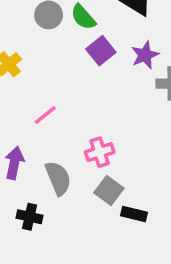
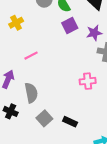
pink cross: (100, 152) -> (88, 81), moved
gray square: (109, 191) -> (44, 118), moved

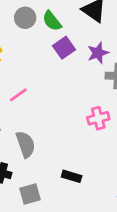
gray square: (44, 118) -> (30, 194), moved, turned 35
black rectangle: (70, 122) -> (72, 176), moved

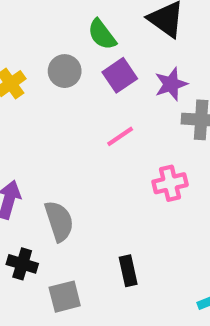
gray circle: (25, 18) -> (65, 71), moved
pink line: (18, 95) -> (120, 136), moved
black rectangle: (72, 176) -> (128, 271), turned 60

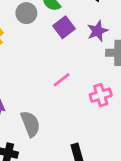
gray circle: (65, 71) -> (26, 13), moved
pink line: (120, 136) -> (62, 80), moved

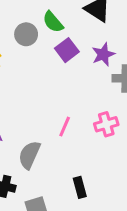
pink line: (62, 80) -> (65, 127), moved, turned -30
gray semicircle: (30, 124) -> (29, 155), turned -135

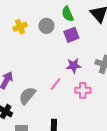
gray circle: (26, 34) -> (46, 26), moved
purple star: (103, 54) -> (74, 66), moved

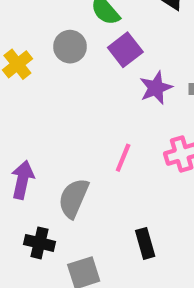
purple star: (74, 66) -> (156, 88), moved

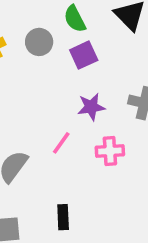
purple star: (156, 88) -> (91, 107), moved

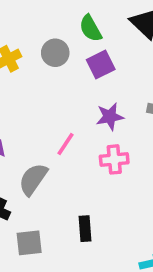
pink line: (61, 143) -> (65, 144), moved
pink cross: (110, 151) -> (114, 159), moved

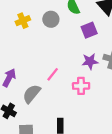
purple square: (101, 64) -> (89, 30), moved
purple star: (110, 117) -> (90, 61), moved

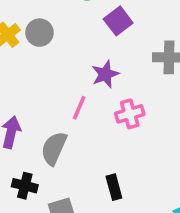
gray circle: (51, 19) -> (40, 33), moved
purple star: (90, 61) -> (105, 74), moved

